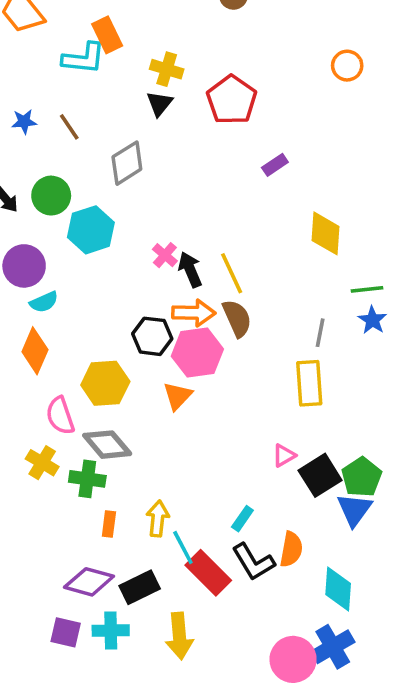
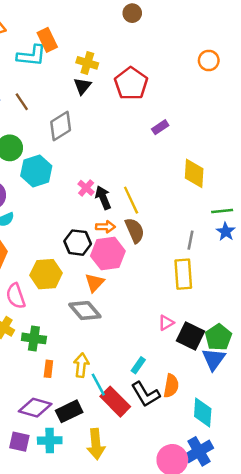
orange arrow: (194, 313) -> (106, 227), size x0.7
gray diamond: (107, 445) -> (85, 311), moved
black square: (320, 475) -> (190, 336), turned -32

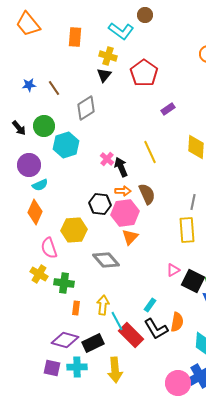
orange rectangle: (47, 40) -> (75, 37), turned 30
cyan L-shape: (31, 56) -> (121, 31), moved, turned 30
yellow line: (131, 200) -> (150, 152), moved
orange triangle: (95, 283) -> (130, 237), moved

